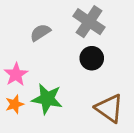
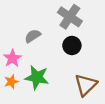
gray semicircle: (40, 32) -> (33, 36), moved
brown triangle: (109, 108) -> (86, 85), turned 40

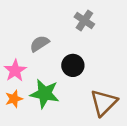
gray cross: (70, 17) -> (84, 20), size x0.7
black circle: (72, 45) -> (73, 65), moved

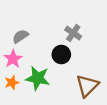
gray cross: (84, 20) -> (73, 33), moved
gray semicircle: (39, 44) -> (20, 36), moved

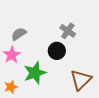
green star: (38, 78) -> (35, 73), turned -30
orange star: (12, 83) -> (11, 87), moved

